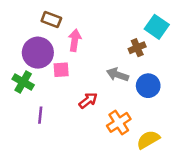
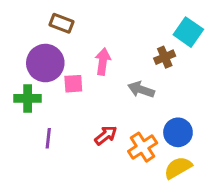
pink arrow: (75, 40) -> (103, 62), moved
green cross: (23, 82) -> (28, 98), turned -30
blue circle: (148, 86) -> (178, 132), moved
red arrow: (88, 100) -> (106, 135), moved

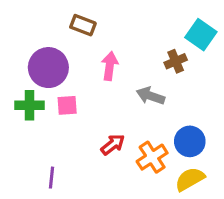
brown rectangle: (61, 23) -> (83, 25), moved
pink square: (73, 84) -> (67, 105), moved
purple line: (48, 138) -> (52, 178), moved

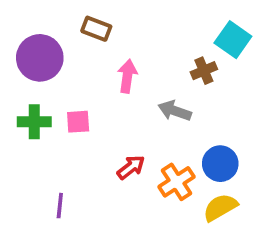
purple circle: (48, 68) -> (40, 58), moved

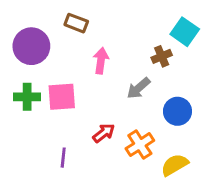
gray arrow: (175, 111) -> (138, 88), turned -60
pink square: (78, 122) -> (62, 97), size x1.5
blue circle: (220, 164) -> (177, 111), moved
purple line: (60, 206) -> (63, 158), moved

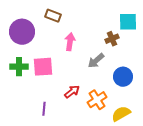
cyan square: (185, 32) -> (128, 22), turned -36

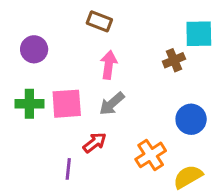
brown rectangle: (53, 16) -> (99, 21), moved
purple circle: (22, 32) -> (34, 49), size x0.7
gray arrow: (96, 61) -> (112, 104), moved
red arrow: (72, 92) -> (95, 143), moved

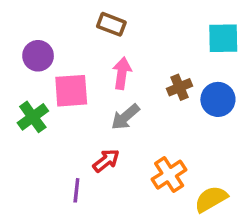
brown cross: (174, 60) -> (180, 87), moved
green cross: (29, 104) -> (33, 117), turned -36
pink square: (67, 104) -> (71, 91), moved
blue circle: (191, 119) -> (218, 99), moved

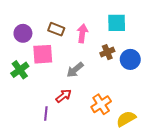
brown rectangle: (111, 24) -> (56, 29), moved
cyan square: (223, 38) -> (117, 23), moved
pink arrow: (122, 73) -> (82, 33), moved

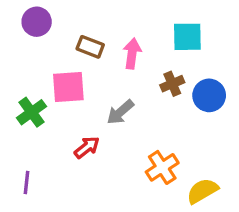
purple circle: (23, 33) -> (37, 22), moved
red arrow: (64, 96) -> (87, 147), moved
purple line: (46, 114) -> (27, 183), moved

